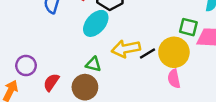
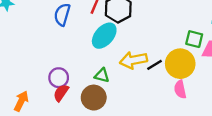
purple circle: (26, 66) -> (59, 78), moved

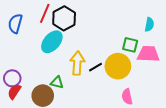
yellow arrow: (133, 60) -> (77, 63), turned 105
green triangle: (102, 75) -> (57, 82), moved
pink semicircle: (180, 89) -> (127, 97), moved

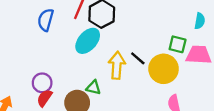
black line: (96, 67) -> (138, 58), moved, turned 72

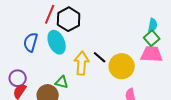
blue semicircle: (46, 20) -> (31, 42), moved
cyan ellipse: (88, 41) -> (57, 42), turned -65
green square: (178, 44) -> (152, 38), moved, turned 35

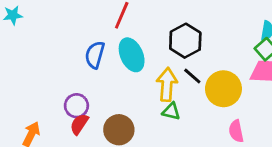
black hexagon: (69, 19) -> (185, 41), moved
green triangle: (62, 82) -> (171, 111), moved

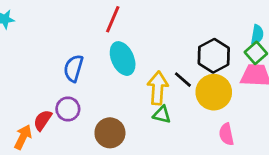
black hexagon: (185, 41) -> (214, 56), moved
blue semicircle: (95, 55) -> (73, 68), moved
red semicircle: (79, 124) -> (43, 120), moved

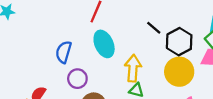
black line: (183, 80) -> (154, 28), moved
purple circle: (68, 109) -> (77, 79), moved

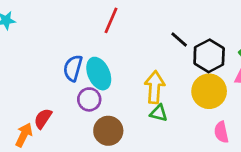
cyan ellipse: (104, 44) -> (99, 74), moved

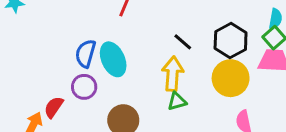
black line: (179, 39) -> (183, 42), moved
purple circle: (89, 99) -> (84, 87), moved
green triangle: (159, 113) -> (177, 101), turned -30

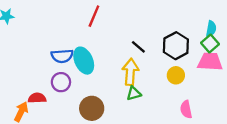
blue semicircle: (86, 54) -> (62, 56), turned -110
yellow circle: (231, 78) -> (176, 75), size x0.6
red semicircle: (54, 107) -> (37, 98), turned 54

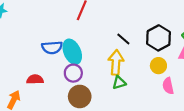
purple circle: (61, 82) -> (73, 73), moved
red semicircle: (37, 98) -> (35, 79), moved
pink semicircle: (186, 109) -> (168, 86), moved

